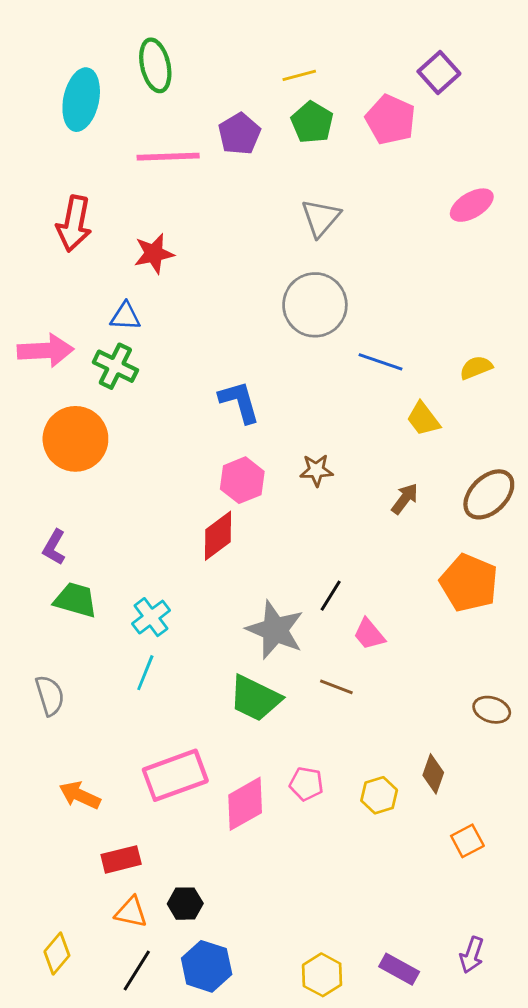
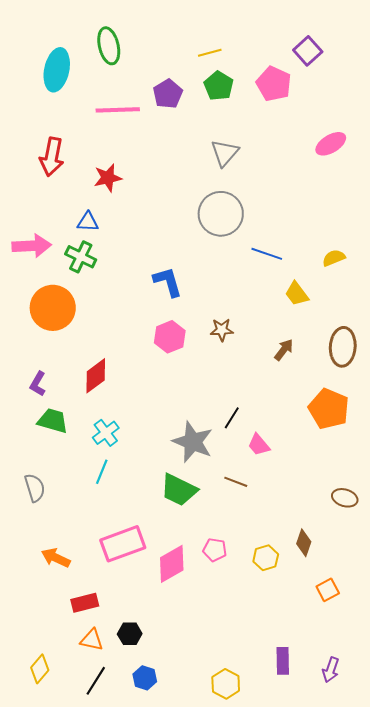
brown ellipse: (489, 494) -> (343, 347), turned -42
red diamond: (218, 536) -> (96, 376), moved
blue hexagon: (207, 966) -> (145, 678), size x0.7
purple rectangle: (399, 969) -> (283, 661), moved, turned 60

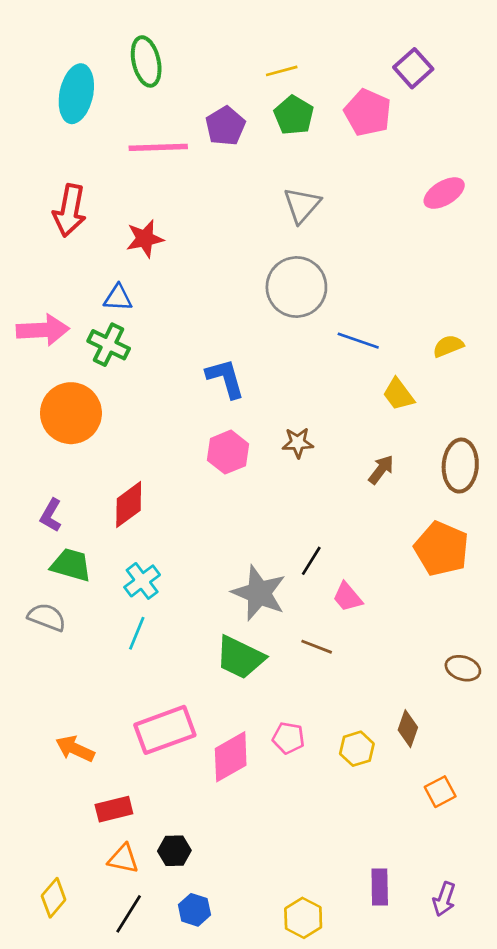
gray semicircle: (35, 488) -> (47, 617), moved, turned -52

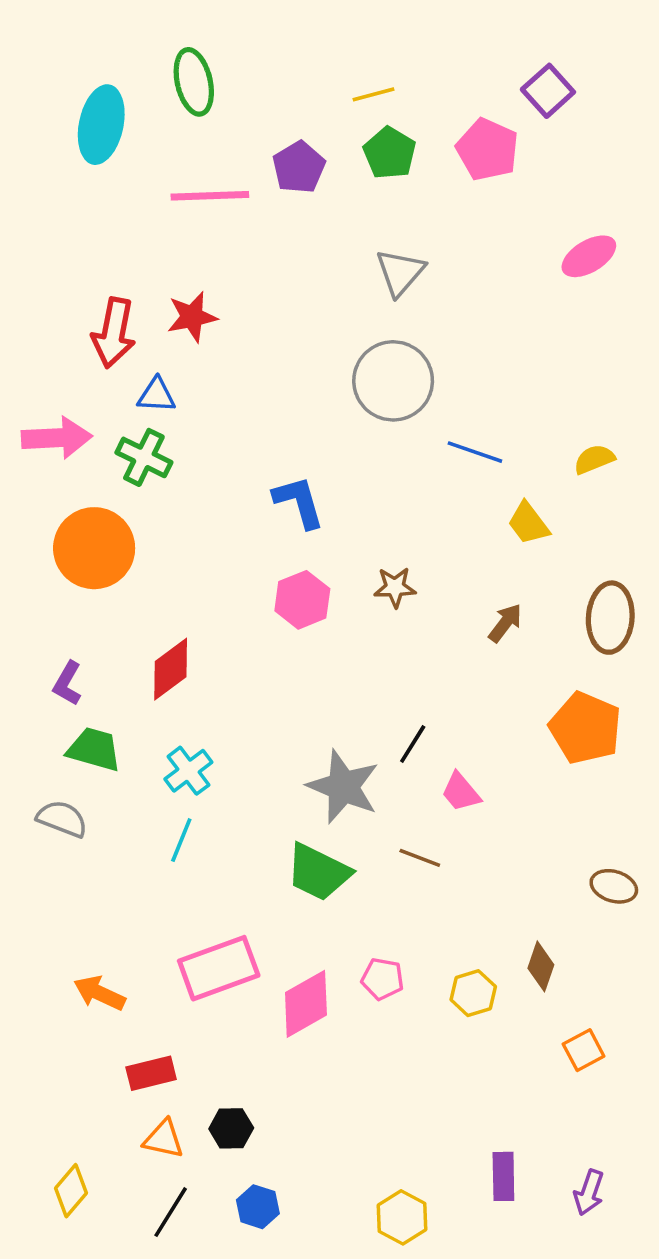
red arrow: (70, 210) -> (114, 333), moved

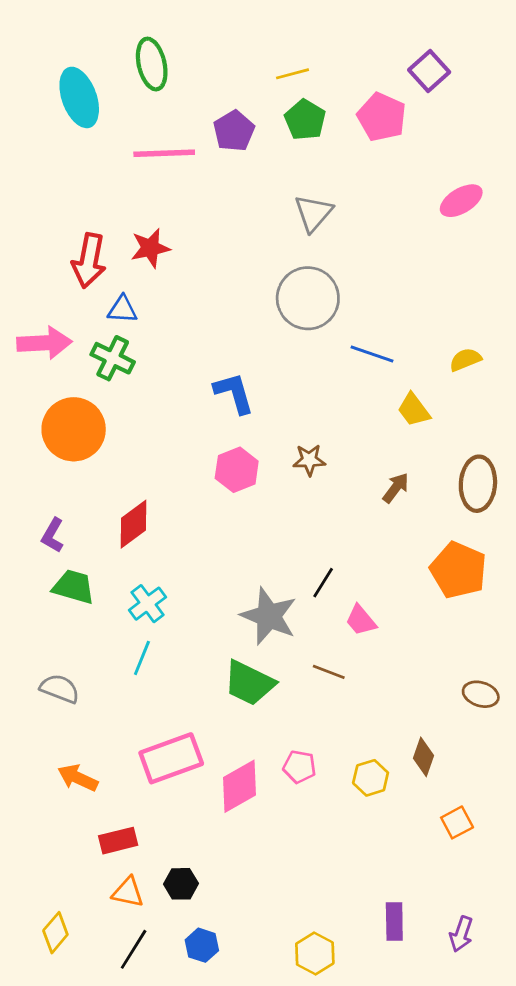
cyan ellipse: (101, 125) -> (79, 97), turned -32
gray semicircle: (62, 819) -> (60, 689), moved

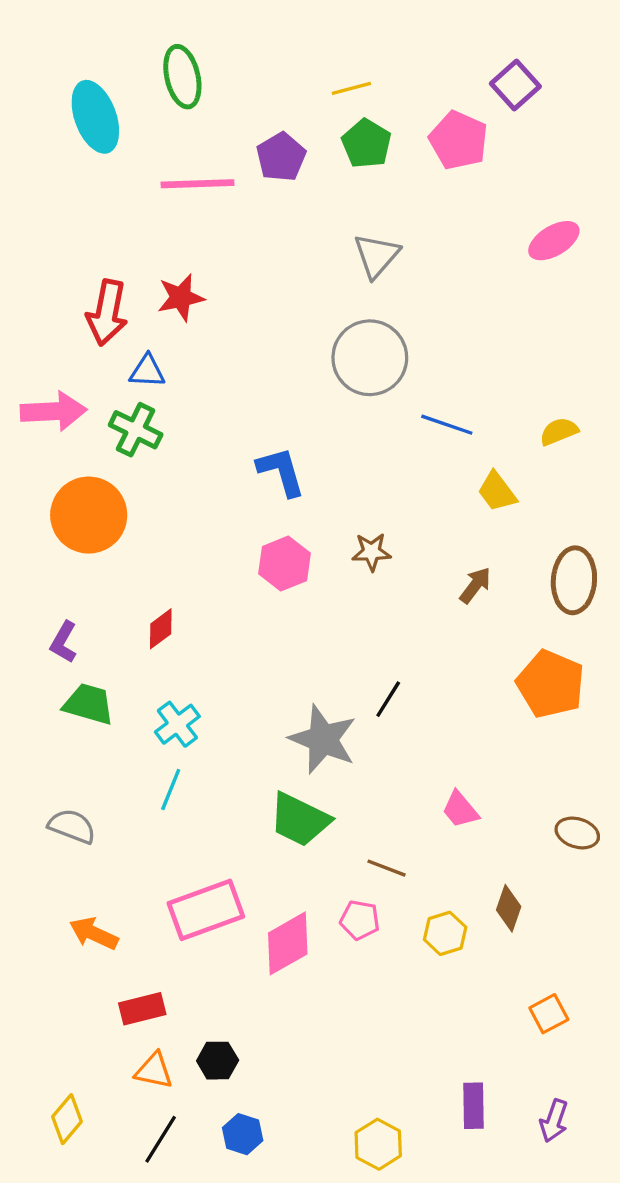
red diamond: (134, 524) -> (161, 629), size x0.7
pink trapezoid: (361, 620) -> (460, 810), moved
brown line: (329, 672) -> (387, 868), moved
orange square: (457, 822) -> (549, 1014), moved

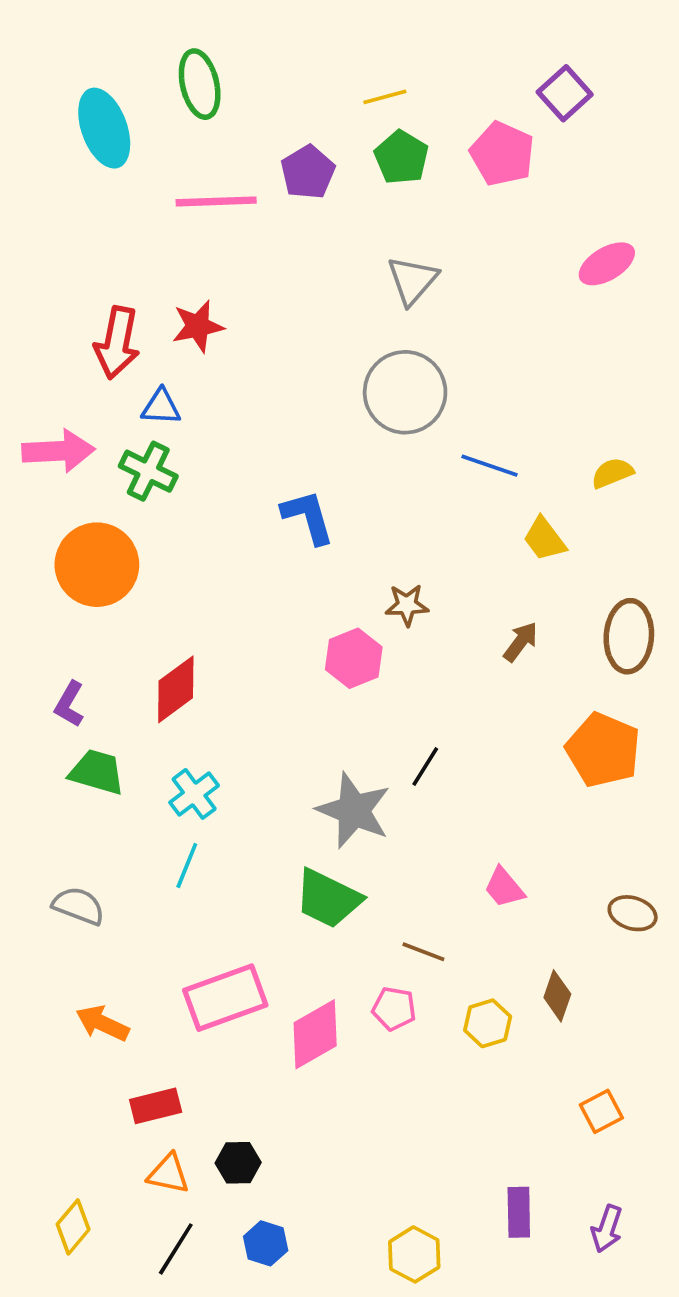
pink hexagon: (284, 564) -> (354, 658), moved
red diamond: (161, 629) -> (176, 689), size x1.5

